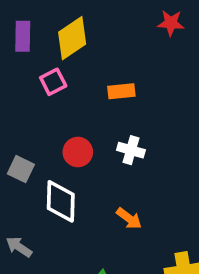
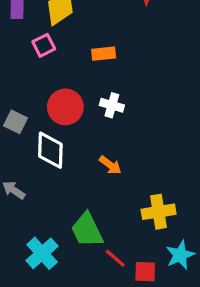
red circle: (78, 152) -> (65, 107), size x1.4

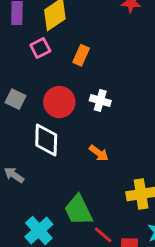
orange rectangle: (104, 54) -> (81, 55), moved, turned -60
gray square: (15, 122) -> (15, 99), moved

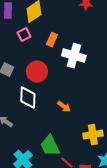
white cross: (100, 101) -> (74, 56), moved, size x1.6

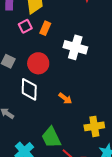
orange rectangle: (52, 40) -> (45, 28), moved

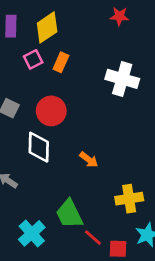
white cross: (75, 47) -> (122, 79), moved

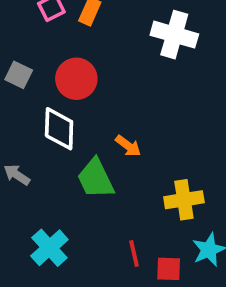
green trapezoid: (69, 214) -> (96, 179), moved
red line: (93, 238) -> (134, 254), turned 36

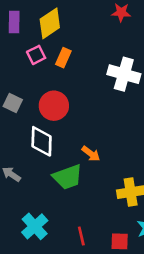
green trapezoid: (96, 179) -> (68, 177), turned -84
red line: (134, 254) -> (81, 236), moved

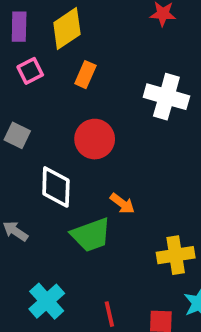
pink square: (36, 55) -> (30, 71), moved
red circle: (54, 106) -> (95, 139), moved

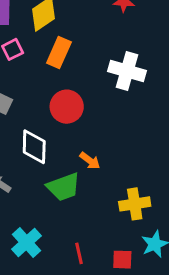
orange rectangle: (85, 75) -> (59, 52), size x1.4

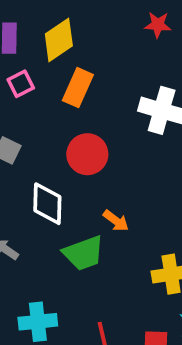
cyan cross: (26, 243) -> (38, 322), turned 36

